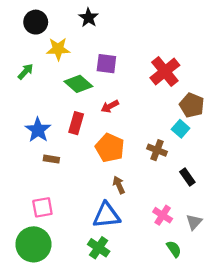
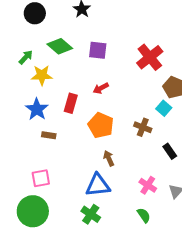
yellow star: (58, 49) -> (42, 75), moved
green diamond: (78, 84) -> (60, 46), moved
green semicircle: (174, 249) -> (144, 215), moved

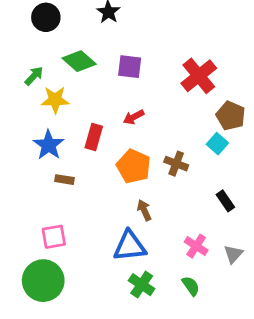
brown cross: (143, 127) -> (176, 164), moved
green cross: (91, 214) -> (142, 285), moved

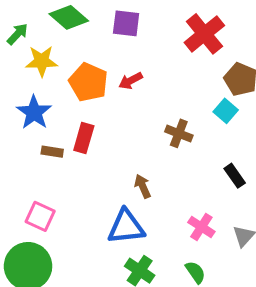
red rectangle: (94, 137) -> (84, 138), moved
orange pentagon: (134, 166) -> (88, 82), moved
pink square: (54, 237) -> (40, 216), turned 35

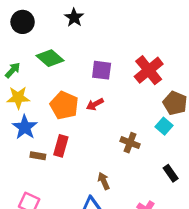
purple square: (126, 23) -> (102, 70), moved
yellow star: (42, 61) -> (18, 98), moved

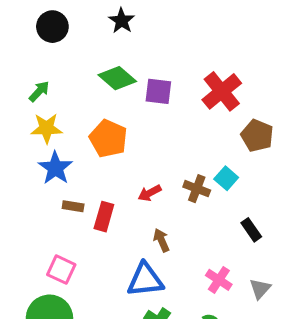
green diamond: (50, 58) -> (117, 78), moved
red arrow: (95, 104) -> (150, 193), moved
cyan square: (164, 126) -> (226, 178), moved
red rectangle: (61, 146) -> (104, 217), moved

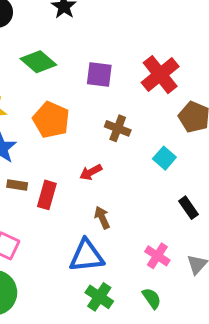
green diamond: (117, 78) -> (38, 62), moved
brown cross: (197, 189) -> (118, 128), moved

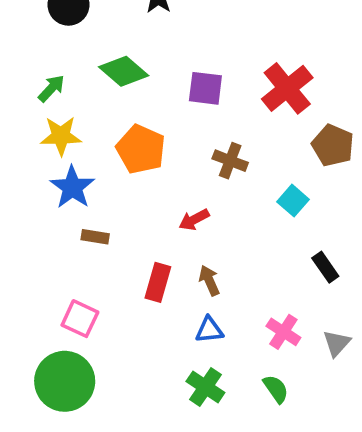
red rectangle: (47, 195) -> (158, 282), moved
blue triangle: (87, 256) -> (209, 330), moved, size x0.6

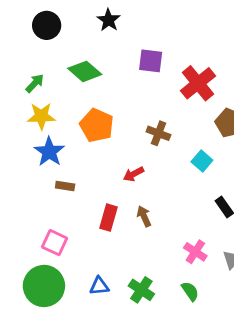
purple square: (205, 88) -> (151, 61), moved
blue triangle: (209, 330) -> (99, 286), moved

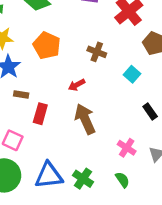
brown arrow: (144, 216) -> (85, 119), size x1.8
red rectangle: (108, 218) -> (40, 114), moved
blue triangle: (99, 286) -> (49, 175), size x1.8

